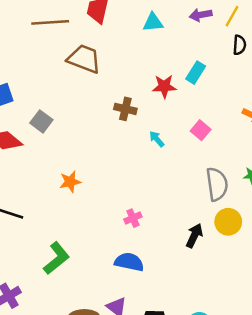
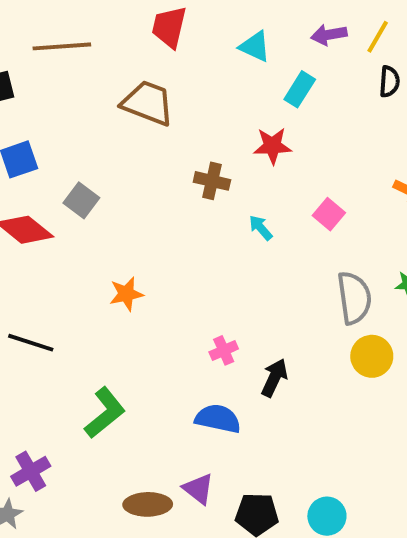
brown line: (50, 22) -> (62, 46), moved
cyan triangle: (153, 22) -> (255, 46), turned 30
cyan rectangle: (196, 73) -> (300, 89), moved
black arrow: (194, 236) -> (274, 378), moved

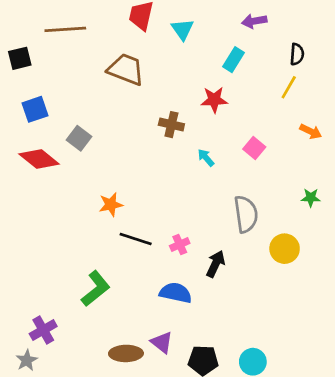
yellow line: (378, 37) -> (289, 87), moved
cyan triangle: (255, 46) -> (182, 29), moved, turned 30
gray semicircle: (354, 298) -> (246, 214), moved
black line: (31, 343) -> (136, 239), moved

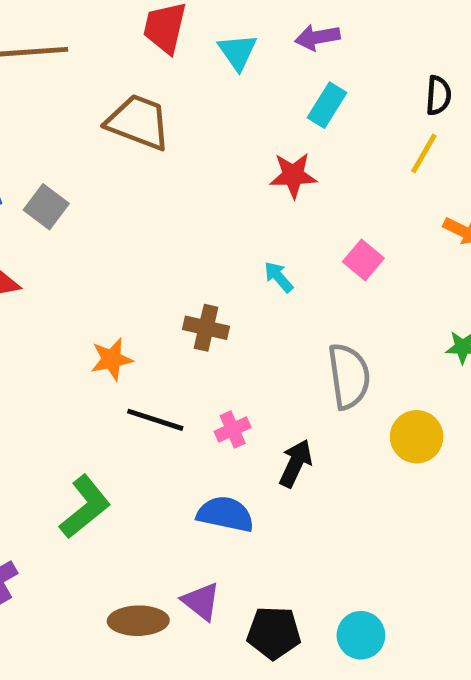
purple arrow: (254, 21) -> (317, 37), moved
brown cross: (171, 125) -> (206, 328), moved
gray square: (79, 138) -> (46, 207), moved

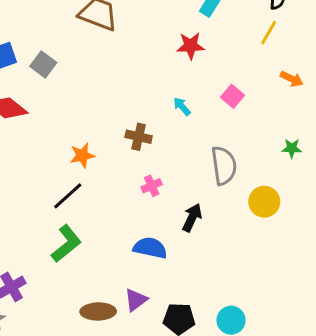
black line: (155, 420) -> (68, 196), moved, turned -60
pink cross: (233, 429) -> (152, 186), moved
purple triangle: (201, 601) -> (136, 300), turned 45

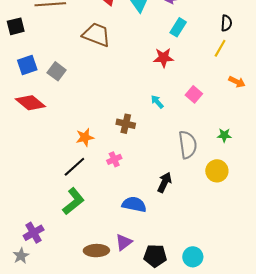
green star: (292, 148) -> (224, 135), moved
pink cross: (152, 186) -> (114, 159), moved

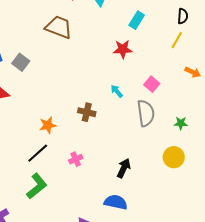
gray semicircle: (188, 145) -> (146, 113), moved
pink cross: (114, 159) -> (76, 159), moved
blue semicircle: (134, 204) -> (116, 202), moved

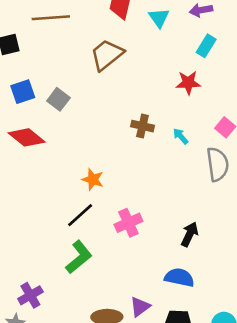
brown trapezoid: (59, 27) -> (107, 55), turned -60
brown cross: (87, 112) -> (142, 126), moved
orange star: (48, 125) -> (93, 179), turned 30
pink cross: (76, 159) -> (128, 223), size x1.5

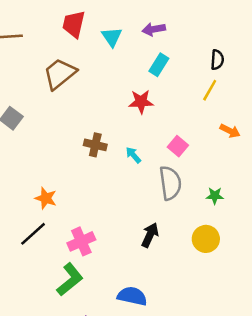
black arrow: (190, 234) -> (150, 235), moved
green L-shape: (79, 257) -> (70, 280), moved

